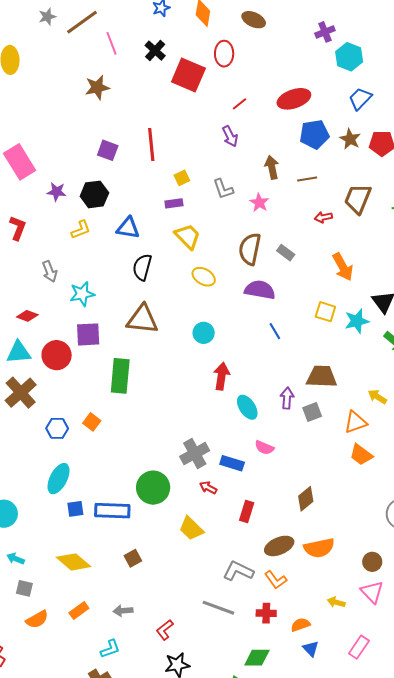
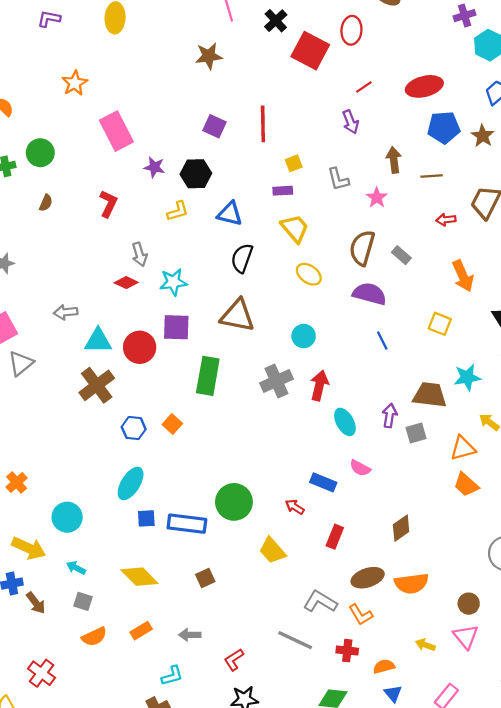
red diamond: (27, 316) -> (126, 283), moved
cyan star: (357, 321) -> (467, 377), moved
gray cross: (195, 454) -> (276, 381), moved

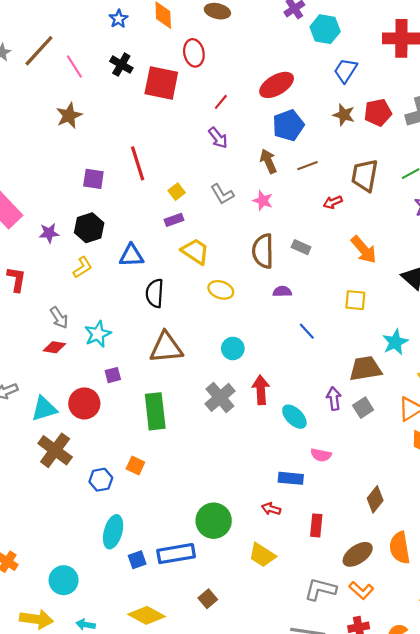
blue pentagon: (444, 127) -> (288, 125), moved
purple semicircle: (370, 294) -> (282, 291), size x0.6
purple square: (176, 327) -> (113, 375), size x0.6
orange semicircle: (411, 583) -> (400, 548), turned 104

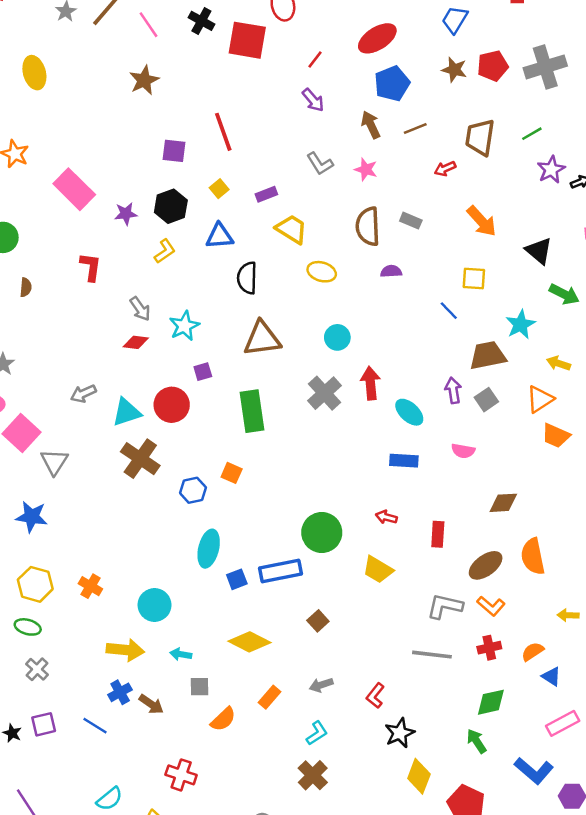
yellow square: (177, 192) -> (219, 189), moved
blue line: (307, 331) -> (449, 311), moved
pink semicircle: (321, 455) -> (463, 451), moved
blue rectangle: (291, 478) -> (404, 461), moved
brown diamond: (375, 499) -> (503, 503), turned 50

